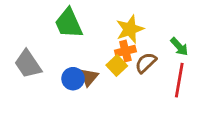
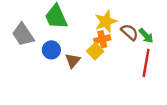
brown semicircle: (146, 63) -> (130, 32), moved, turned 84
gray trapezoid: (28, 64) -> (23, 35), moved
blue circle: (73, 79) -> (51, 50), moved

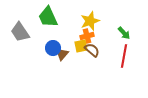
brown semicircle: (130, 32) -> (92, 50), moved
blue circle: (51, 50) -> (53, 48), moved
yellow square: (95, 51) -> (81, 46), turned 32

